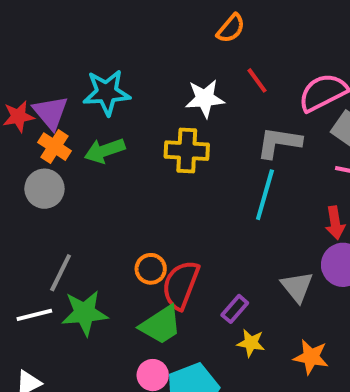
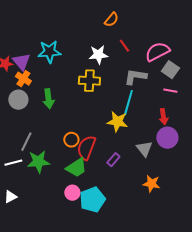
green arrow: (105, 151) -> (48, 99), moved, turned -78
yellow star: (251, 343) -> (117, 122), moved, size x1.5

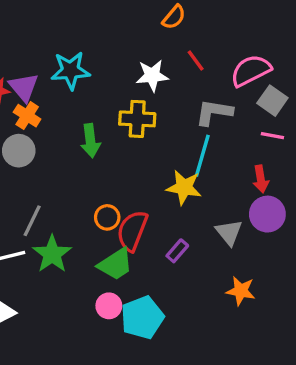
green arrow: (48, 99) -> (90, 141), moved
green star: (38, 162) -> (52, 254), turned -30

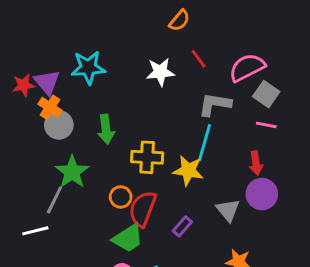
yellow cross: (137, 119) -> (147, 157), moved
gray circle: (19, 151) -> (59, 125), moved
green star: (52, 254) -> (72, 172), moved

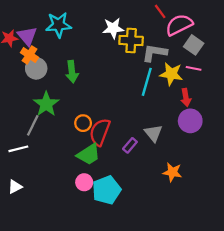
red line: (199, 59) -> (160, 11), moved
yellow cross: (147, 157) -> (131, 40), moved
yellow star: (188, 171) -> (171, 74), moved
gray triangle: (228, 210) -> (153, 133), moved

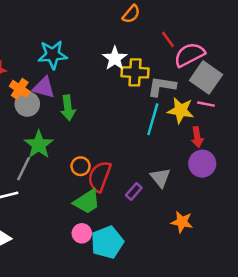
white star: (113, 28) -> (115, 58), turned -30
purple triangle: (27, 36) -> (44, 88), moved, turned -35
gray square: (194, 45) -> (206, 77), size x1.4

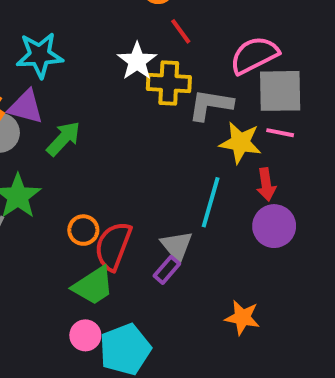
red line: (168, 39) -> (181, 31), moved
gray square: (206, 77) -> (280, 91), turned -36
green arrow: (68, 108) -> (63, 139), turned -130
cyan line: (153, 119) -> (211, 202), moved
gray triangle: (160, 178) -> (177, 246), moved

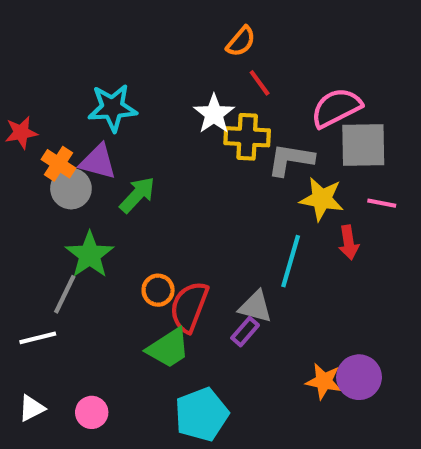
pink line: (280, 133) -> (382, 203), moved
purple circle: (274, 226) -> (359, 377), moved
gray triangle: (177, 246) -> (255, 307), turned -36
pink circle: (85, 335) -> (92, 412), moved

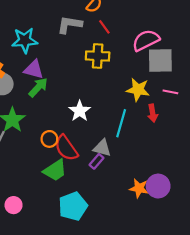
white star: (214, 114) -> (80, 111), moved
gray L-shape: (291, 160) -> (70, 25), moved
purple triangle: (98, 162) -> (34, 69), moved
red semicircle: (189, 307) -> (66, 148), turned -56

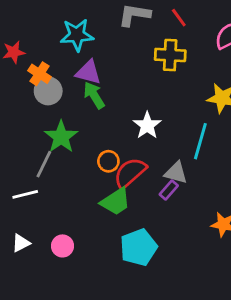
green arrow: (38, 87) -> (94, 95), turned -75
red semicircle: (66, 148) -> (130, 173), turned 84

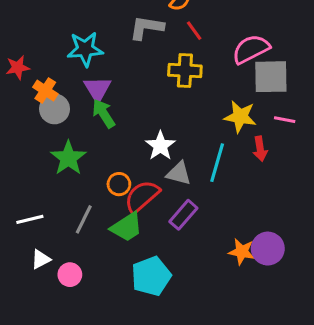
purple triangle: (88, 72) -> (97, 89), turned 44
gray line: (44, 164) -> (84, 219), moved
gray triangle: (176, 173) -> (179, 173), moved
purple rectangle: (169, 190) -> (183, 215), size x1.4
white triangle: (21, 243) -> (41, 259), moved

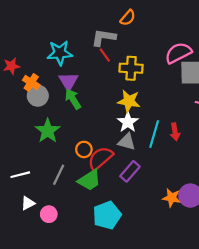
red line: (194, 31) -> (105, 55), moved
yellow star: (240, 117) -> (129, 101), moved
white star: (160, 146) -> (128, 122), moved
red arrow: (260, 149) -> (175, 132), moved

